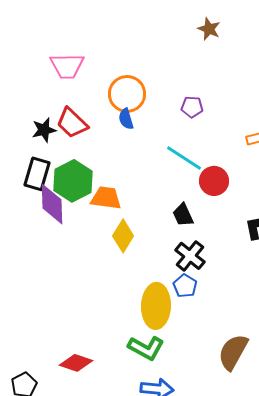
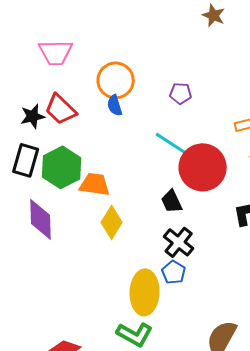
brown star: (209, 29) -> (214, 15), moved
red circle: (214, 181) -> (203, 167), size x1.6
purple diamond: (52, 204) -> (41, 219), moved

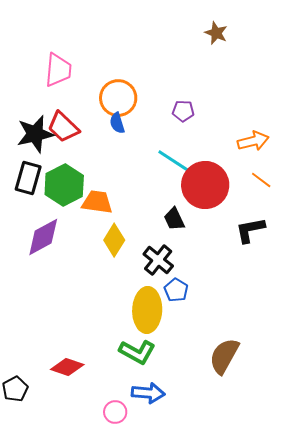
pink trapezoid: (56, 52) -> (58, 70), turned -84
black star: (33, 116) -> (35, 134), size x1.5
purple diamond: (41, 219) -> (43, 237), turned 63
black cross: (179, 242) -> (158, 260), moved

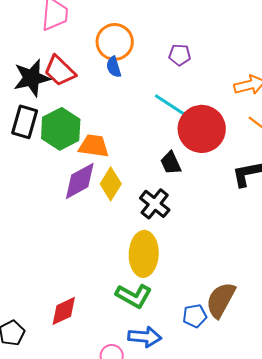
purple diamond: (43, 237) -> (80, 181), moved
blue pentagon: (176, 290) -> (195, 316), moved, turned 30
red diamond: (67, 367) -> (64, 311), turned -44

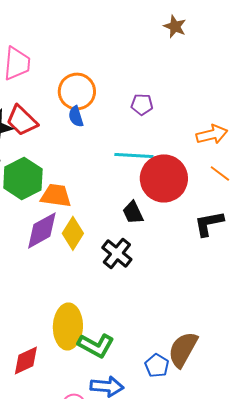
cyan line: (172, 106) -> (134, 155), turned -30
yellow ellipse: (144, 254) -> (68, 326), moved
blue pentagon: (195, 316) -> (157, 365), turned -30

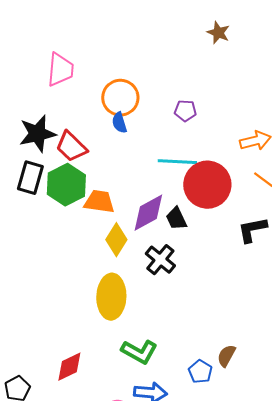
red trapezoid: (22, 120) -> (71, 147), moved
purple diamond: (42, 230) -> (148, 213), moved
yellow ellipse: (68, 326) -> (111, 297), moved
brown semicircle: (183, 349) -> (226, 356), size x0.6

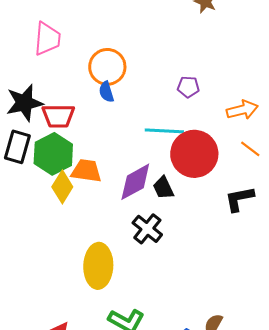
purple pentagon: (185, 111) -> (188, 87), moved
red trapezoid: (71, 147) -> (58, 116), turned -44
yellow diamond: (116, 240) -> (62, 187), moved

